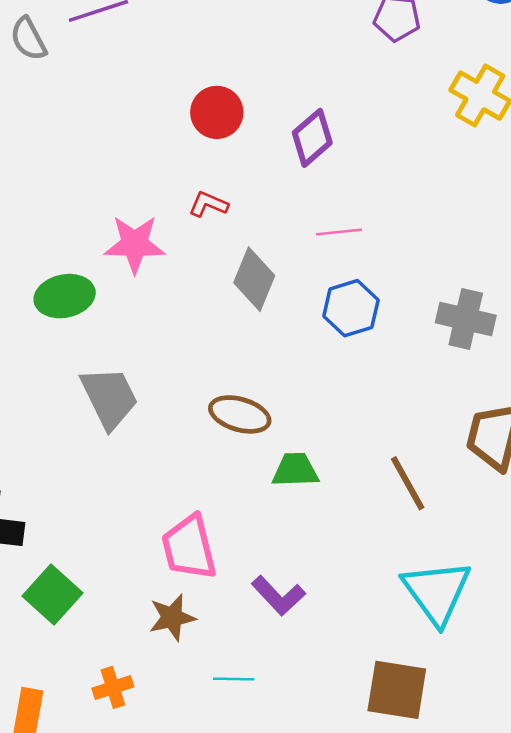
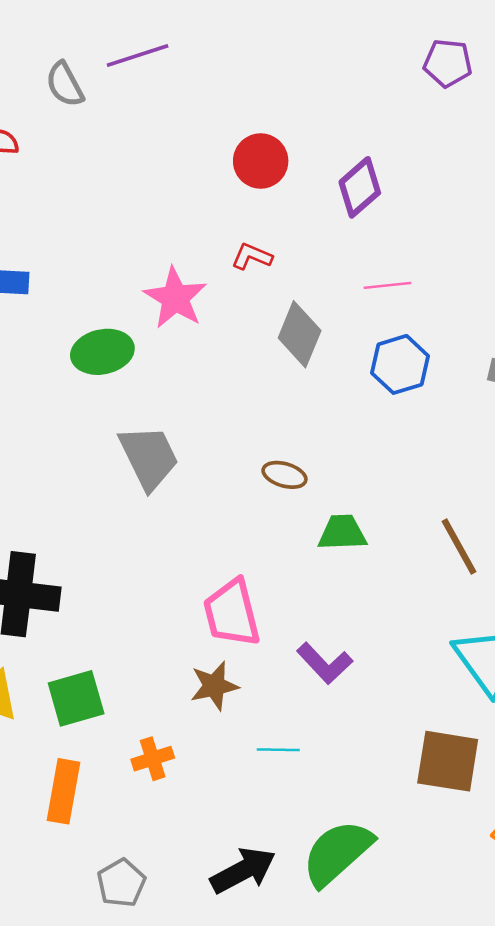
pink star: (135, 244) -> (175, 298), turned 30
brown ellipse: (240, 414) -> (284, 475), size x0.7
green square: (53, 594) -> (76, 698), moved, turned 32

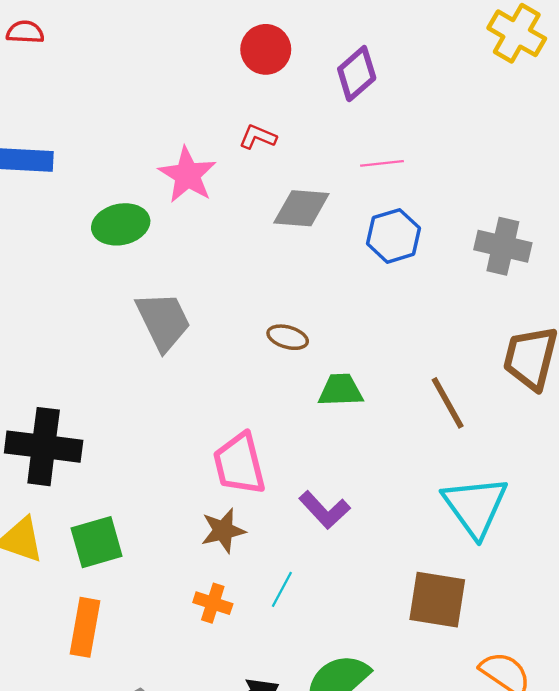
gray diamond: (300, 334) -> (301, 208), turned 72
cyan line: (278, 750) -> (282, 589), turned -63
orange cross: (153, 759) -> (213, 603), moved, turned 36

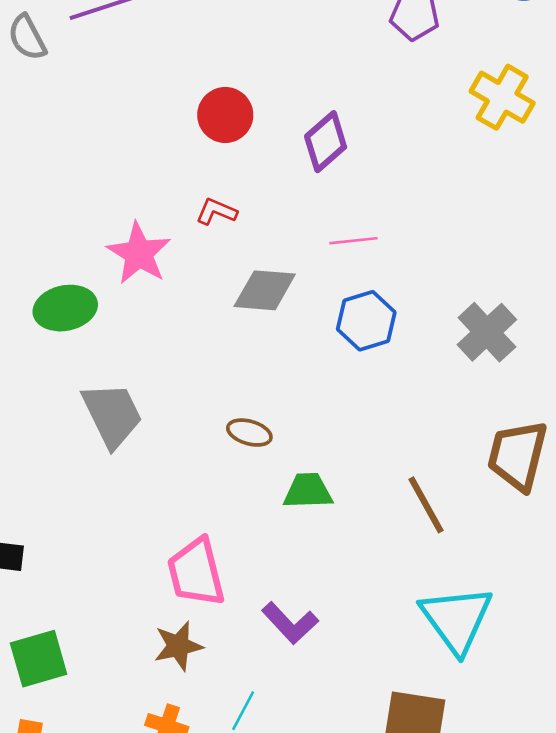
gray cross: (503, 246) -> (487, 332), turned 34

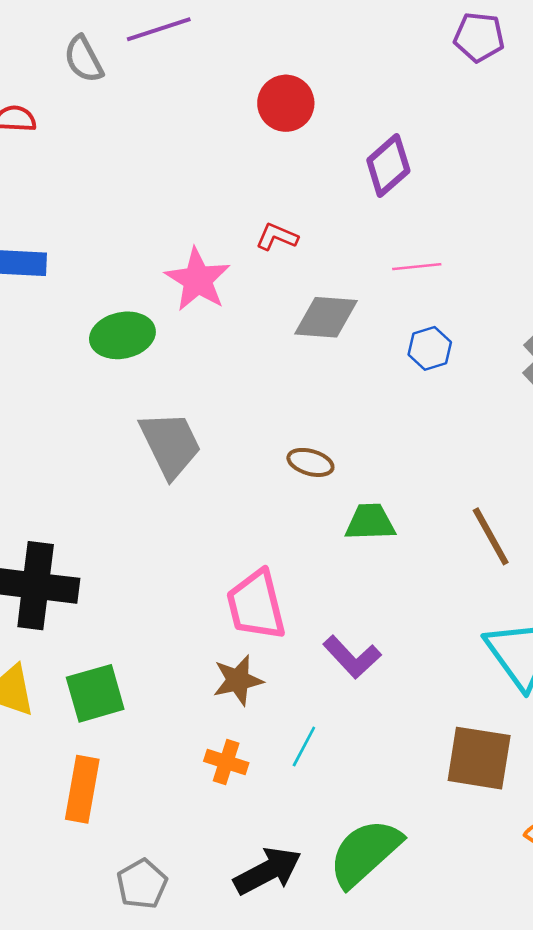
red circle: (225, 115) -> (286, 103), moved
blue hexagon: (366, 321) -> (430, 348), size x0.7

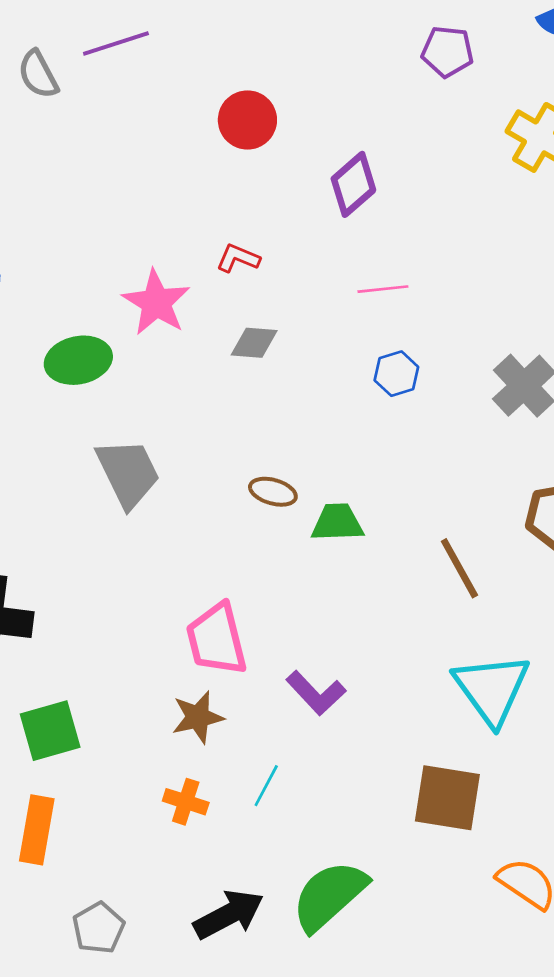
gray diamond: (326, 317) -> (254, 343), moved, size x0.7
green trapezoid: (370, 522) -> (337, 523), moved

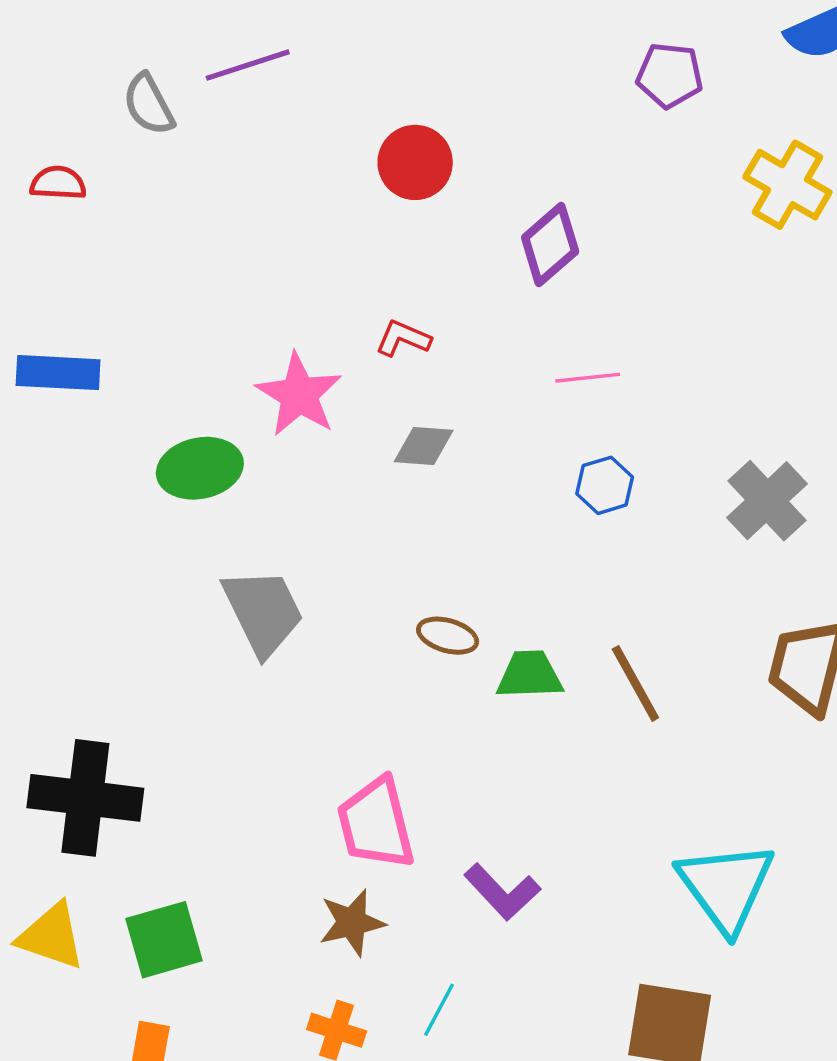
brown line: (459, 568) -> (635, 683), moved

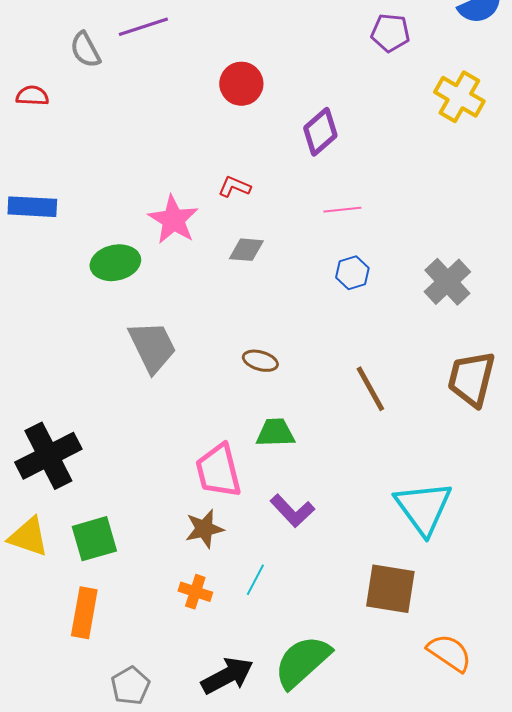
green trapezoid: (530, 675) -> (275, 433), moved
black cross: (85, 798) -> (48, 456), turned -34

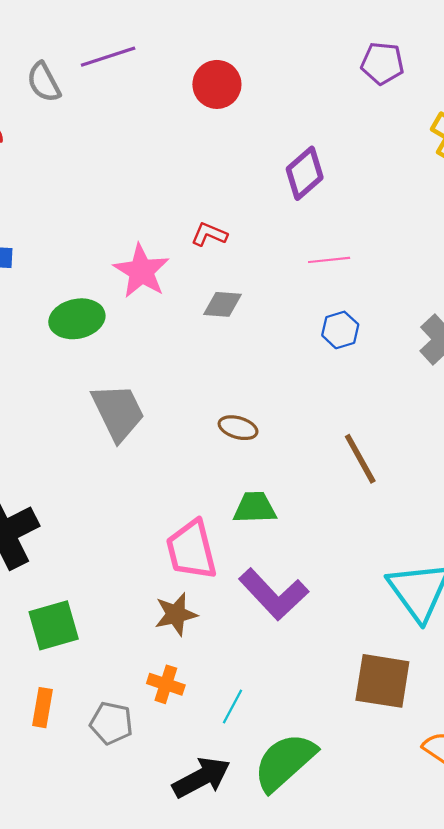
red circle: (241, 84) -> (217, 84), moved
purple L-shape: (292, 511) -> (274, 594), size x1.4
cyan line: (255, 580) -> (232, 706), moved
orange rectangle: (84, 613) -> (43, 708), size x0.7
gray pentagon: (130, 686) -> (111, 723), moved, turned -30

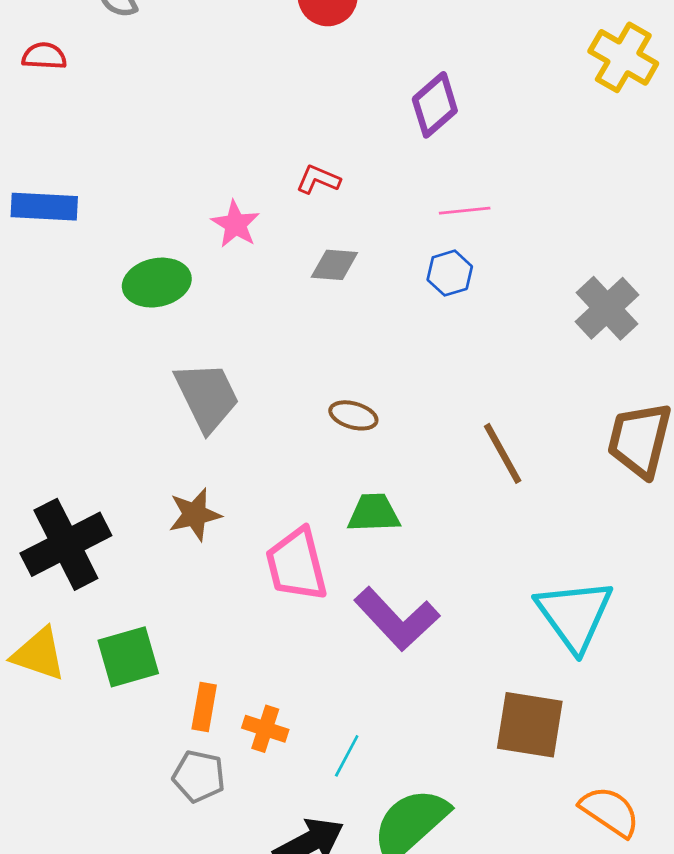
pink star: (141, 271) -> (235, 224), size x0.7
blue hexagon: (340, 330) -> (450, 273), moved
brown star: (176, 614) -> (195, 514), moved
orange rectangle: (43, 708) -> (204, 707), moved

